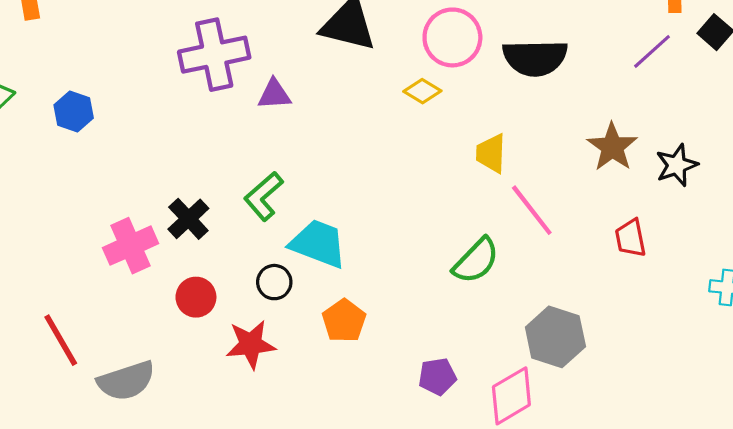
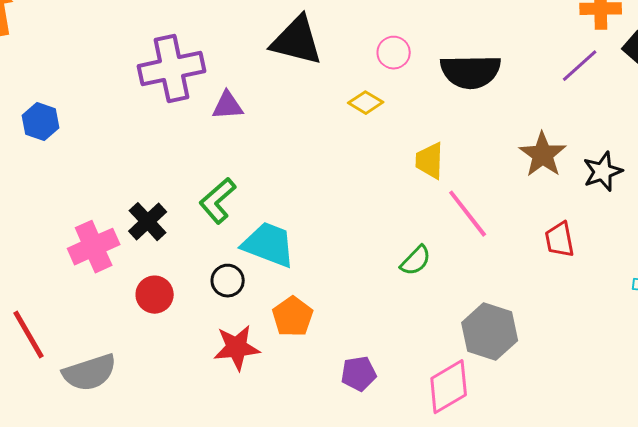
pink circle: (452, 37) -> (394, 53), size x0.6
green semicircle: (476, 261) -> (416, 261), size x0.7
red star: (251, 344) -> (237, 348), moved
purple pentagon: (437, 377) -> (359, 374), moved

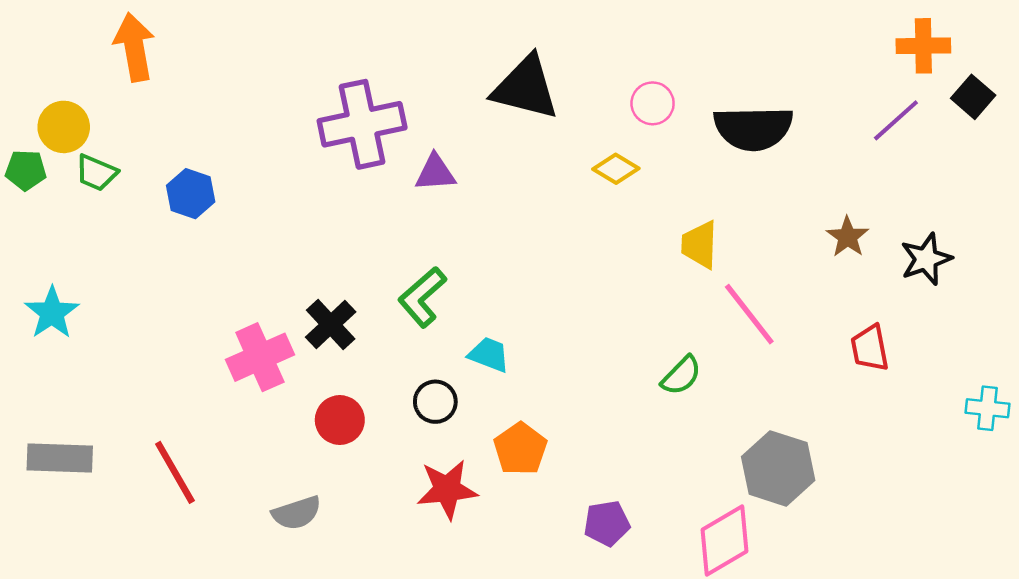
brown star: (543, 155) -> (847, 237), size x0.7
cyan trapezoid: (269, 245) -> (489, 355), size x0.6
gray semicircle: (90, 373) -> (297, 513), moved, size x0.7

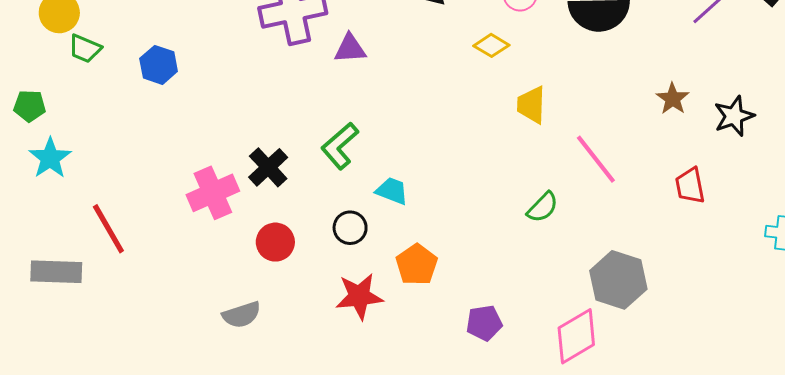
green pentagon: (26, 170) -> (30, 106), moved
yellow trapezoid: (700, 245) -> (531, 105), moved
red line: (175, 472) -> (108, 229), moved

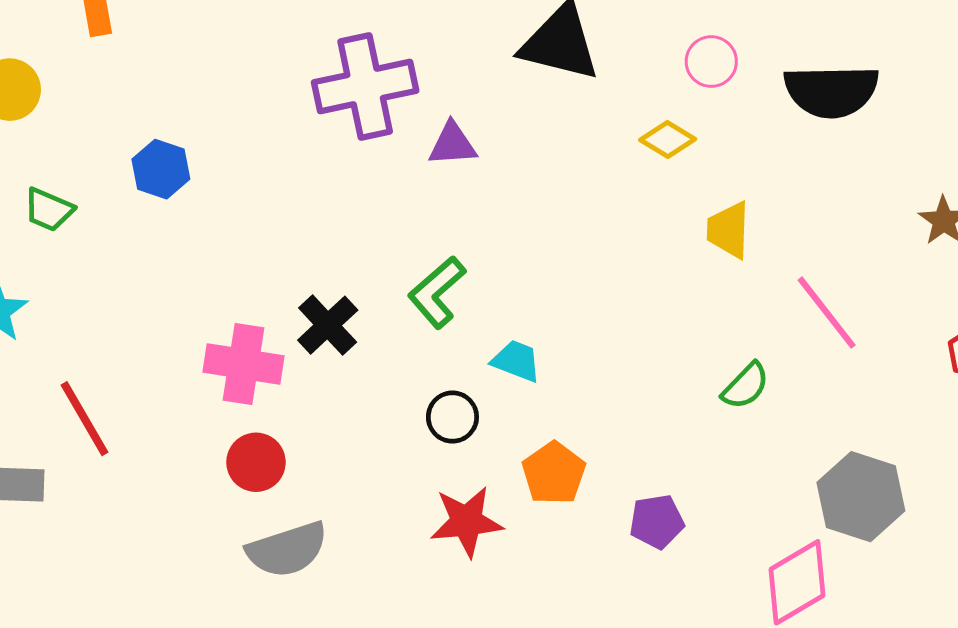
green trapezoid: (85, 49) -> (49, 210), moved
pink cross: (213, 193) -> (244, 364), turned 33
red circle: (275, 242) -> (256, 462), moved
gray semicircle: (242, 315) -> (287, 550), size x1.4
purple pentagon: (484, 323) -> (657, 521), moved

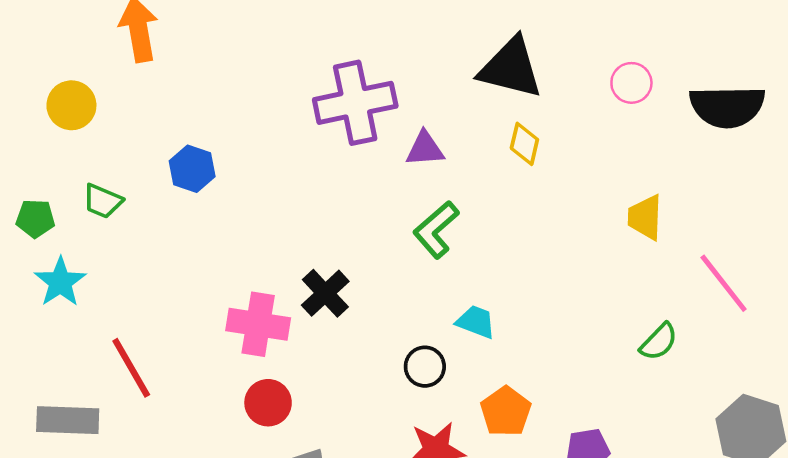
yellow diamond: (668, 139) -> (524, 144), moved, turned 72
green L-shape: (437, 292) -> (436, 230), moved

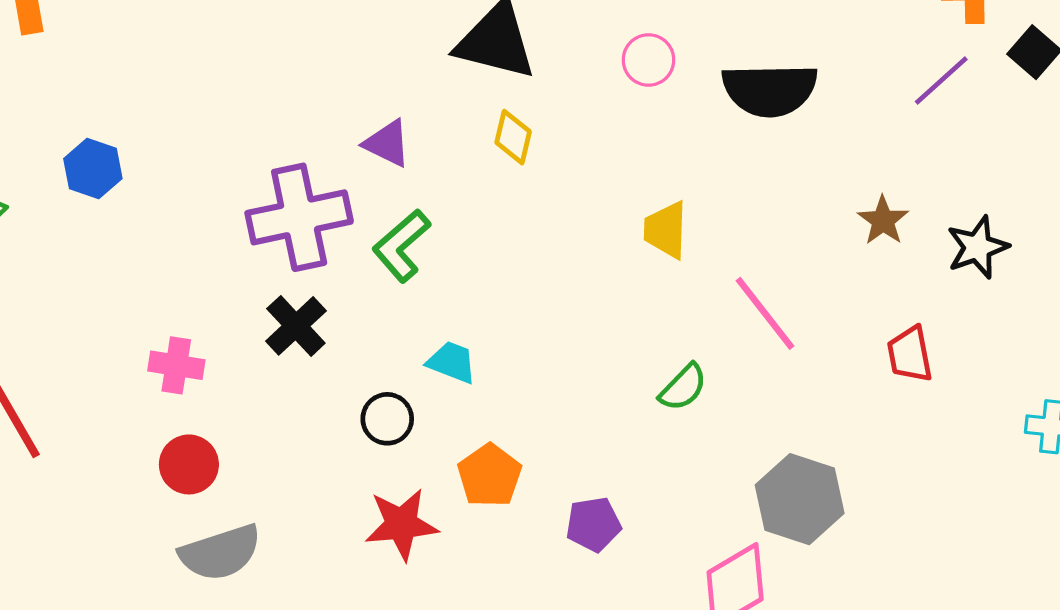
purple cross: (355, 103) -> (299, 217), moved
purple triangle: (425, 149) -> (387, 143), turned 30
black cross: (325, 293) -> (296, 326), moved
pink cross: (258, 324) -> (176, 365), size x0.7

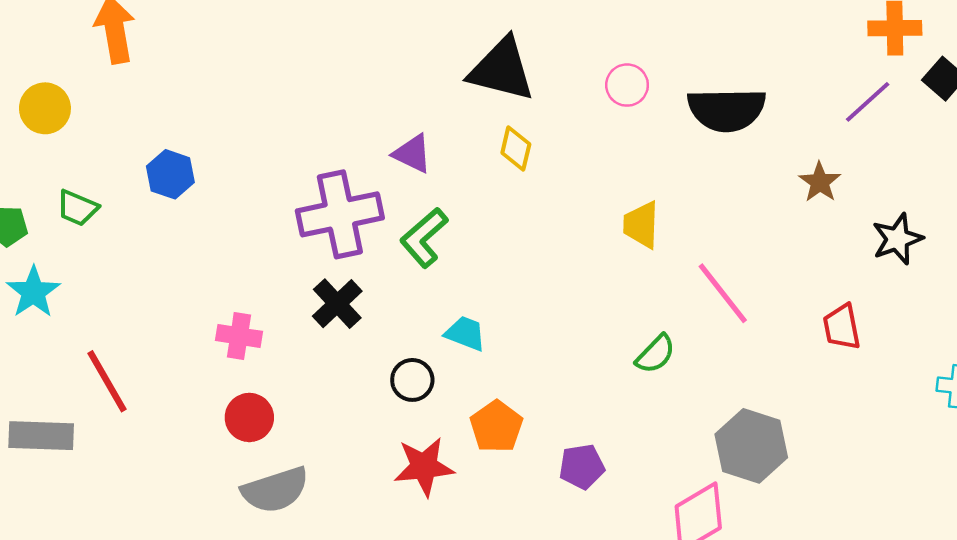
brown star: (883, 221) -> (820, 182), moved

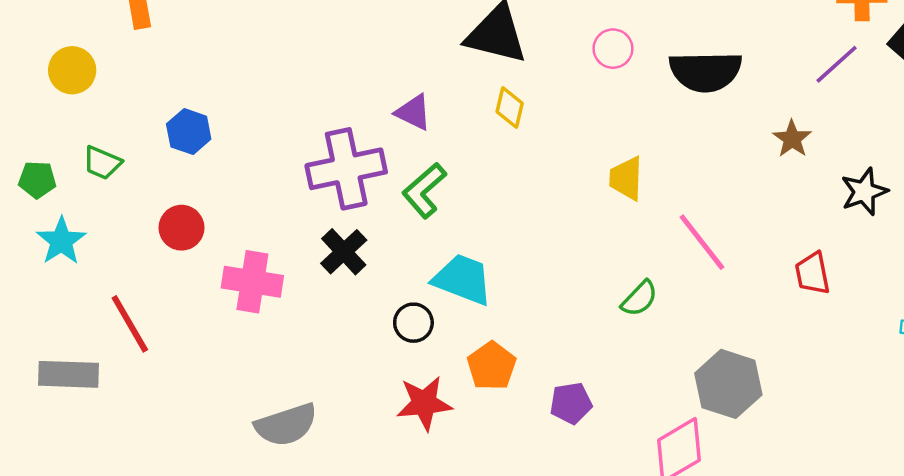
cyan trapezoid: (465, 333) -> (463, 279), size x1.6
pink cross: (239, 336) -> (252, 282), size x1.4
red circle: (249, 417) -> (181, 228), moved

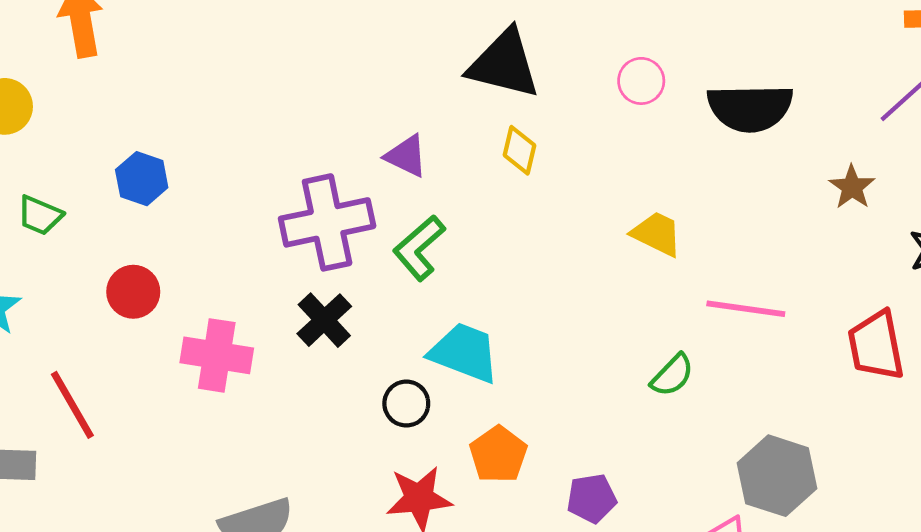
yellow trapezoid: (626, 178) -> (657, 234), turned 114
pink line: (702, 242) -> (746, 309), turned -44
red trapezoid: (812, 273) -> (876, 346), size x1.4

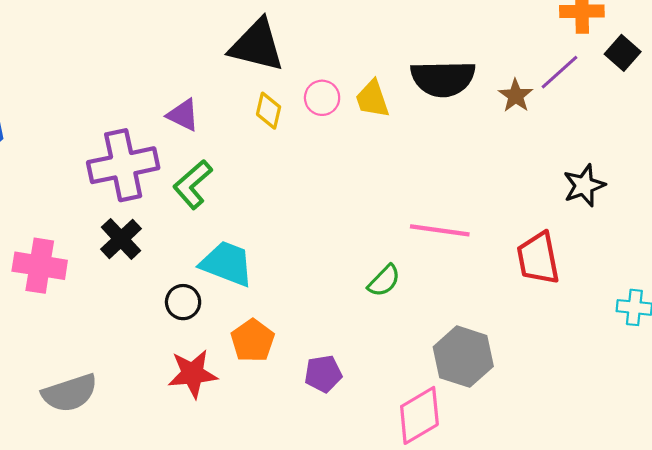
pink circle: (641, 81) -> (322, 98), moved
brown star: (852, 187) -> (516, 96), moved
yellow trapezoid: (657, 234) -> (372, 99), moved, turned -135

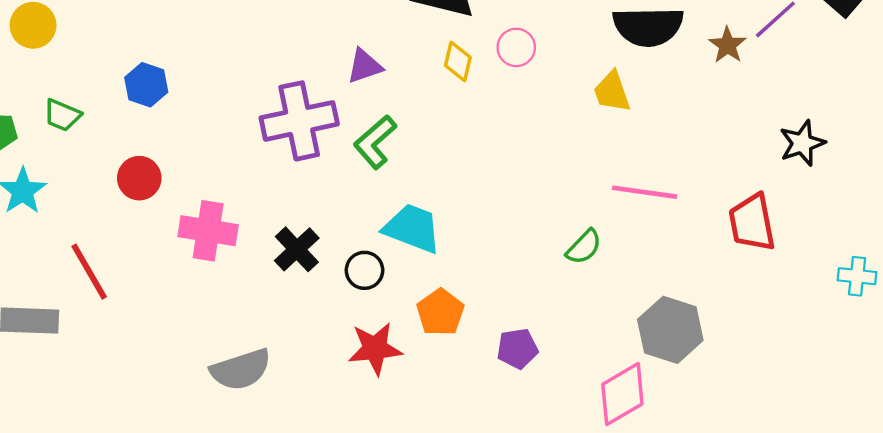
yellow trapezoid: (372, 99) -> (612, 92), moved
purple triangle: (183, 115) -> (365, 66), turned -45
black cross: (121, 239) -> (297, 249), moved

